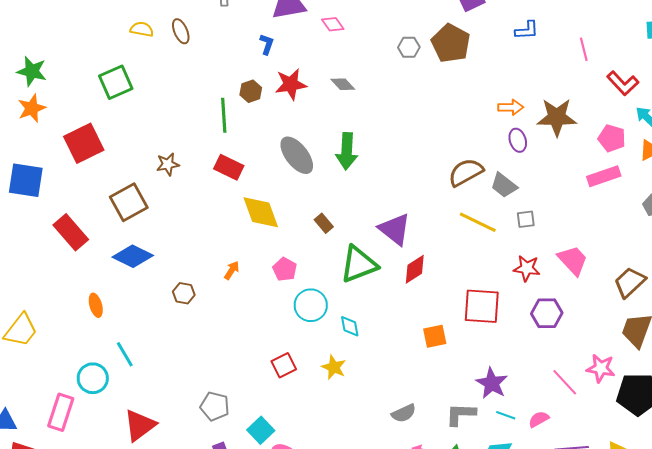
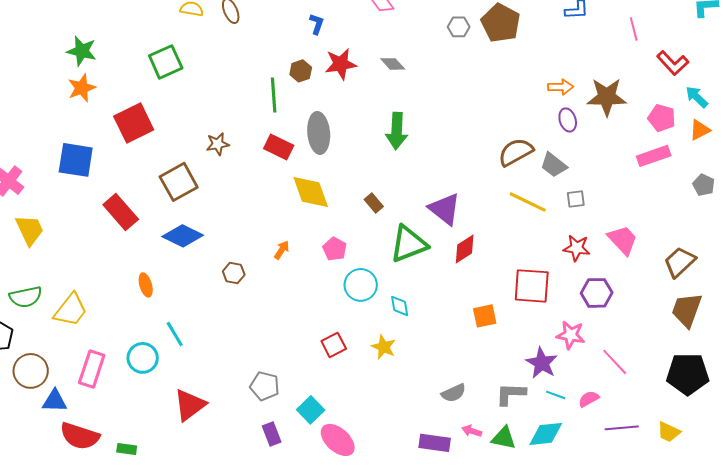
gray ellipse: (297, 155) -> (319, 133), moved, turned 33
pink star: (601, 368) -> (571, 335), moved
pink rectangle: (61, 412) -> (92, 369), moved

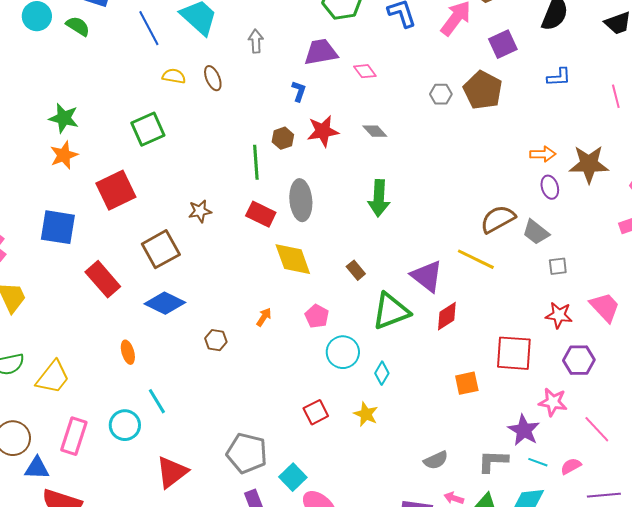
yellow line: (528, 202) -> (476, 259), moved
cyan diamond: (400, 306) -> (382, 373), turned 40
gray pentagon: (265, 386) -> (247, 453), size x1.4

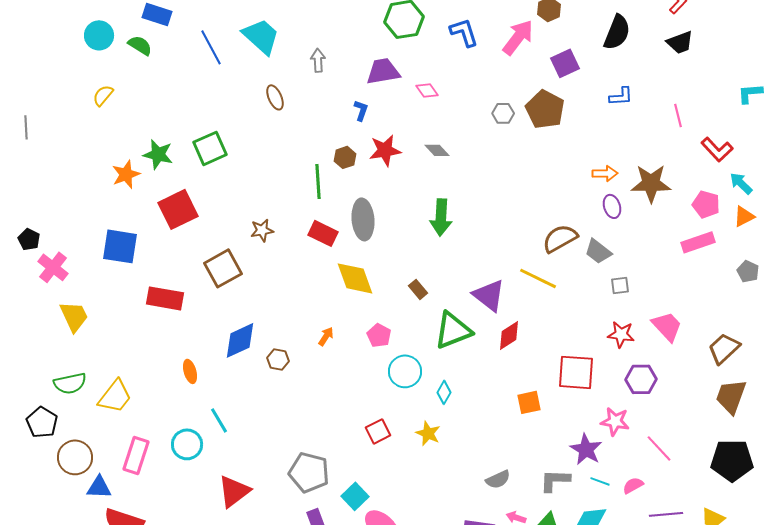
yellow semicircle: (174, 76) -> (103, 95), moved, turned -60
green star: (64, 118) -> (158, 154), moved
red rectangle: (103, 279) -> (165, 298), turned -39
blue diamond: (165, 303) -> (240, 340), moved, turned -51

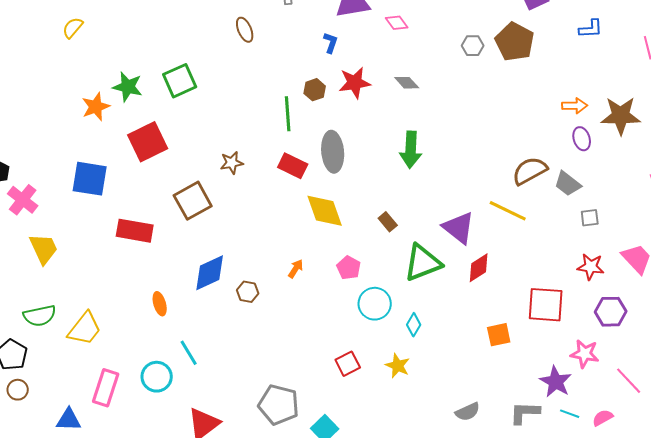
brown circle: (75, 457) -> (18, 390), moved, size x0.6

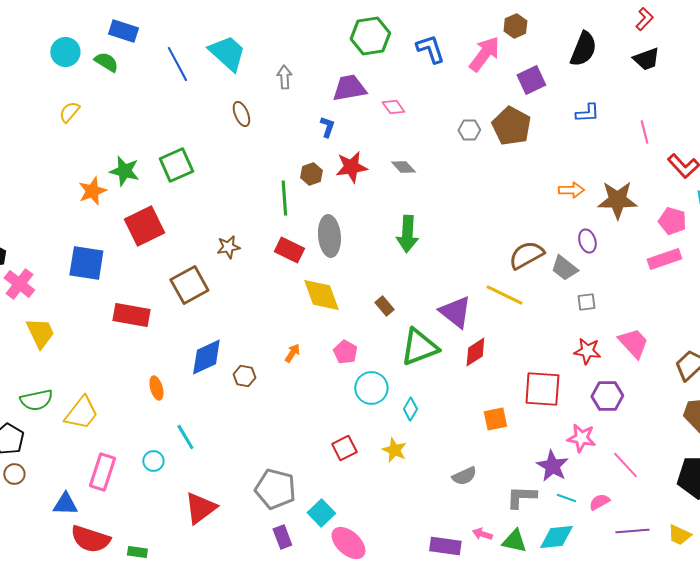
purple ellipse: (582, 139) -> (587, 241), moved
cyan circle: (157, 377) -> (153, 461), size x0.7
gray semicircle: (468, 412) -> (464, 476), moved

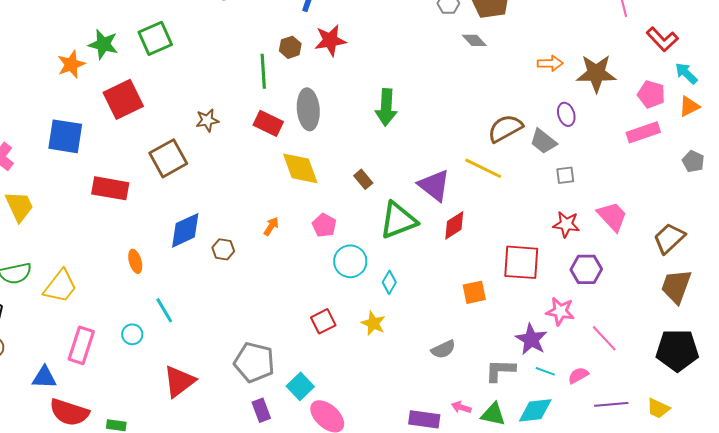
gray diamond: (403, 167) -> (474, 40), moved

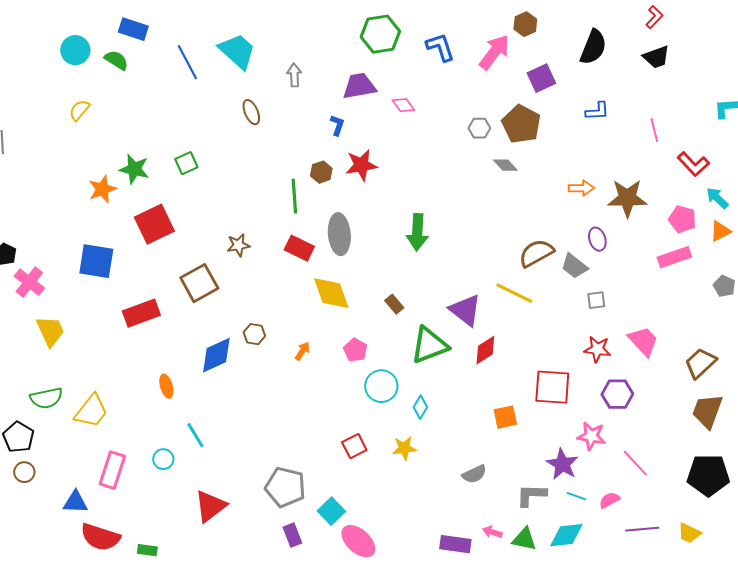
green square: (155, 38) -> (186, 163), size x0.7
red rectangle: (110, 188) -> (141, 313), turned -30
brown hexagon: (223, 249) -> (254, 334), moved
yellow star: (373, 323) -> (404, 448), turned -30

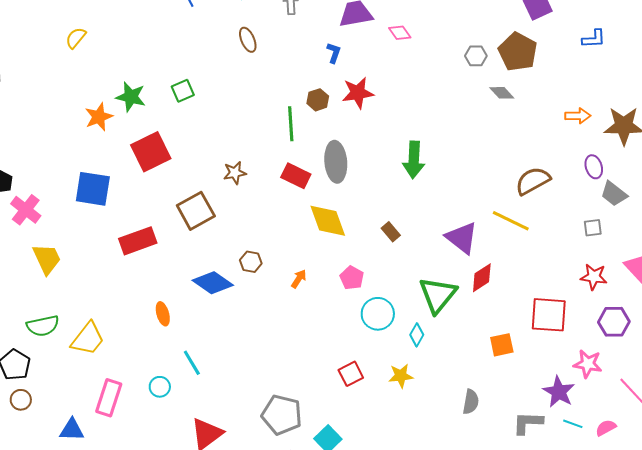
gray trapezoid: (574, 266) -> (614, 194), moved
green triangle: (429, 345) -> (438, 295), moved, turned -30
blue diamond: (216, 355) -> (213, 283), turned 60
gray semicircle: (474, 474) -> (471, 402), turned -55

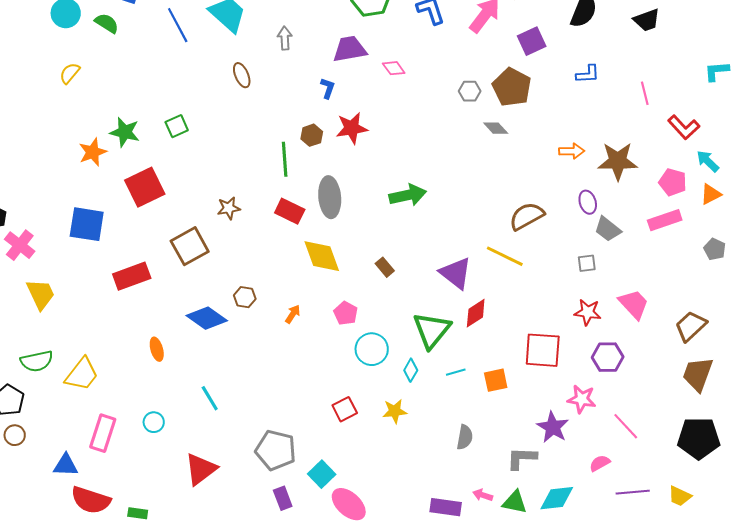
green arrow: (414, 160) -> (408, 195), turned -105
cyan line: (192, 363) -> (210, 398), moved
cyan line: (573, 424) -> (456, 372), moved, turned -36

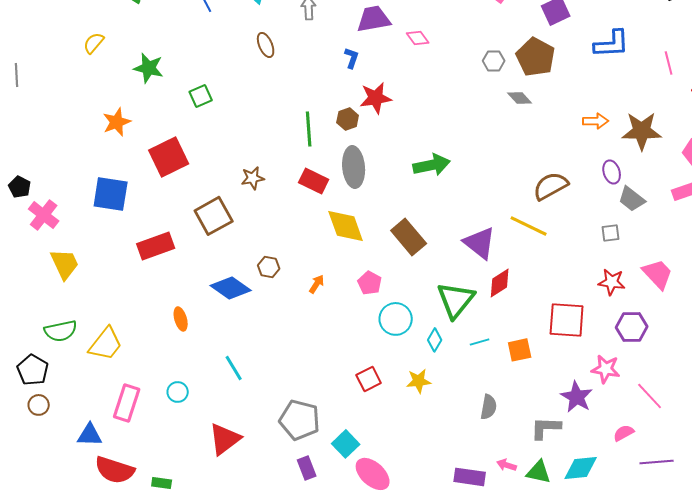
blue L-shape: (588, 74) -> (612, 44), size x1.5
green star: (125, 132) -> (149, 68), moved
brown hexagon: (312, 135) -> (348, 119), moved
brown rectangle: (385, 267) -> (409, 237), size x1.8

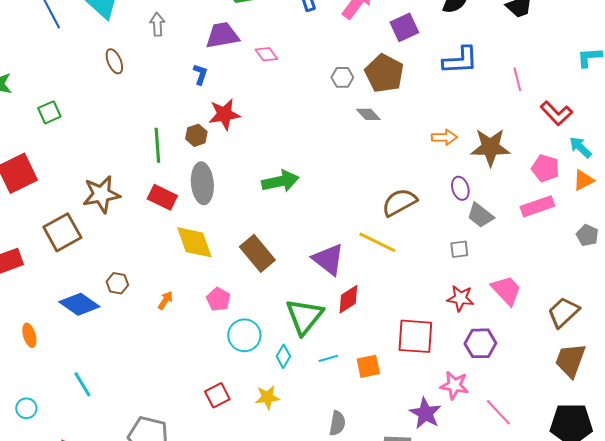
brown star: (253, 178) -> (101, 194), size x1.6

